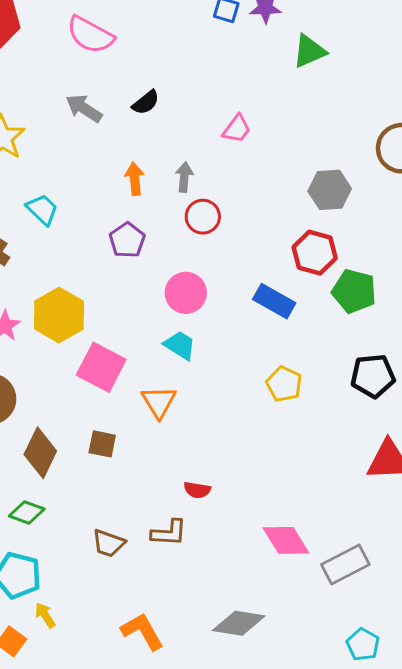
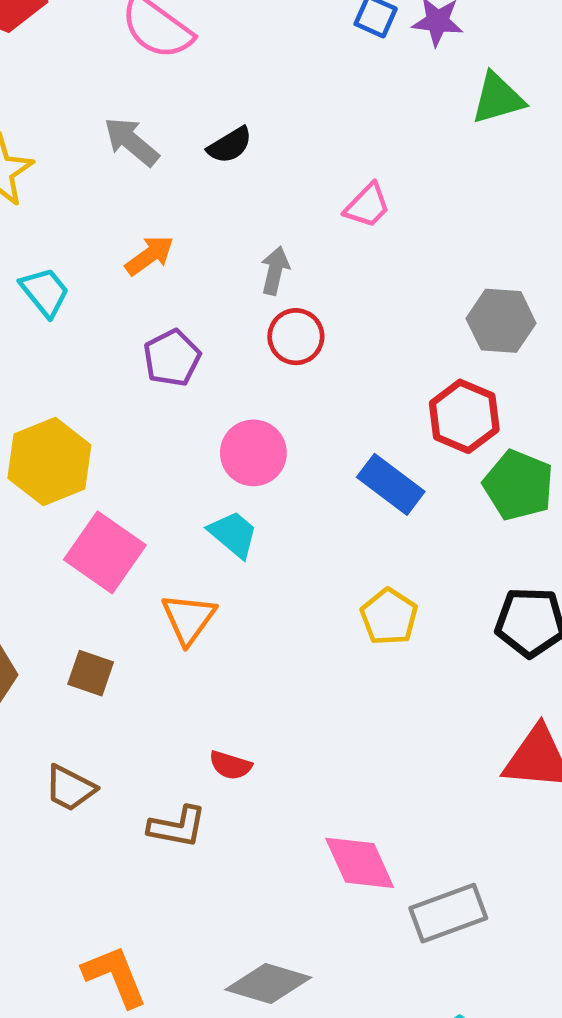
orange arrow: (135, 179) -> (150, 256), moved, turned 52
brown trapezoid: (109, 543) -> (70, 788), moved

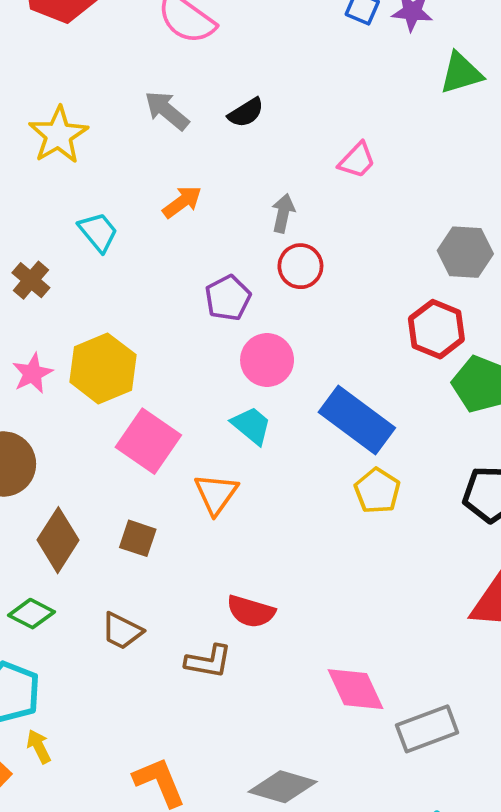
purple pentagon: (172, 358) -> (228, 298), moved
blue rectangle: (391, 484) -> (357, 420), moved, size x1.4
red semicircle: (230, 765) -> (251, 611), size x1.4

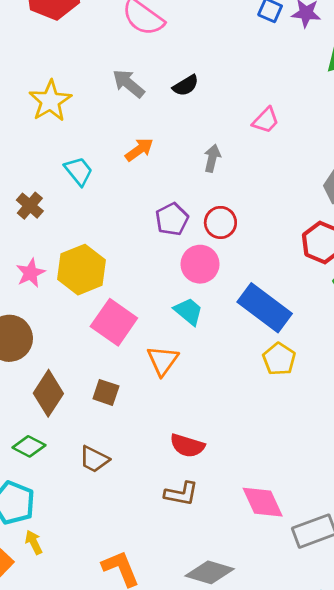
red circle: (300, 266) -> (220, 222), moved
brown L-shape: (208, 661) -> (181, 494), moved

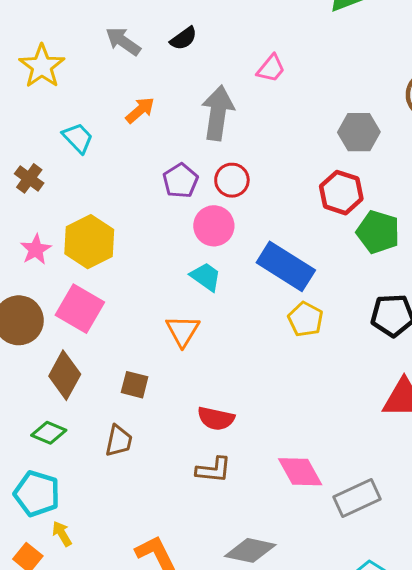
gray arrow: (212, 158) -> (218, 113), size x1.8
pink square: (114, 322) -> (80, 309), moved
brown square: (106, 392) -> (135, 385), moved
brown trapezoid: (94, 459) -> (119, 441), turned -100

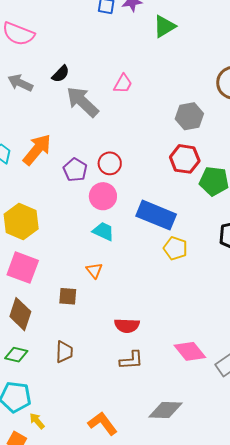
orange arrow: (140, 110) -> (37, 150), moved, size x1.6
gray arrow: (218, 113) -> (82, 102), moved, turned -45
orange triangle: (183, 331) -> (94, 270), size x0.7
brown square: (135, 385) -> (68, 296), moved

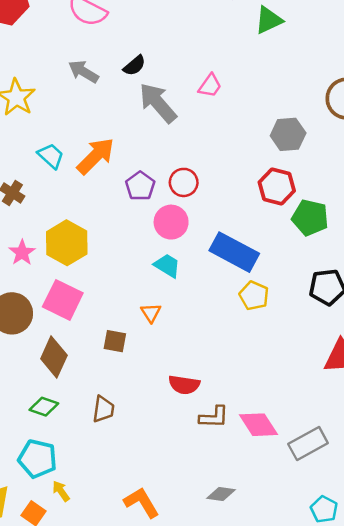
brown L-shape: (131, 360) -> (214, 417), moved
gray diamond: (166, 410) -> (221, 494), size x0.7

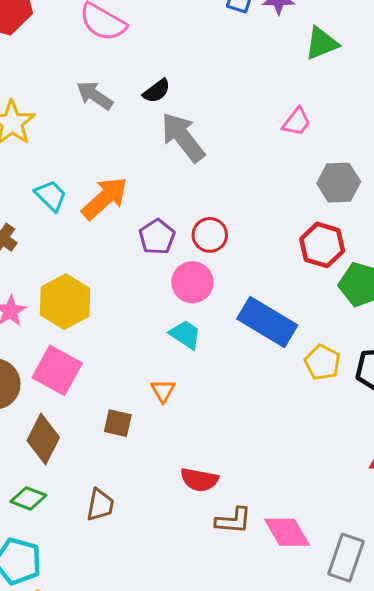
pink trapezoid: (210, 86) -> (297, 122), moved
yellow pentagon: (254, 296) -> (322, 362), moved
gray rectangle: (308, 443) -> (346, 558), turned -45

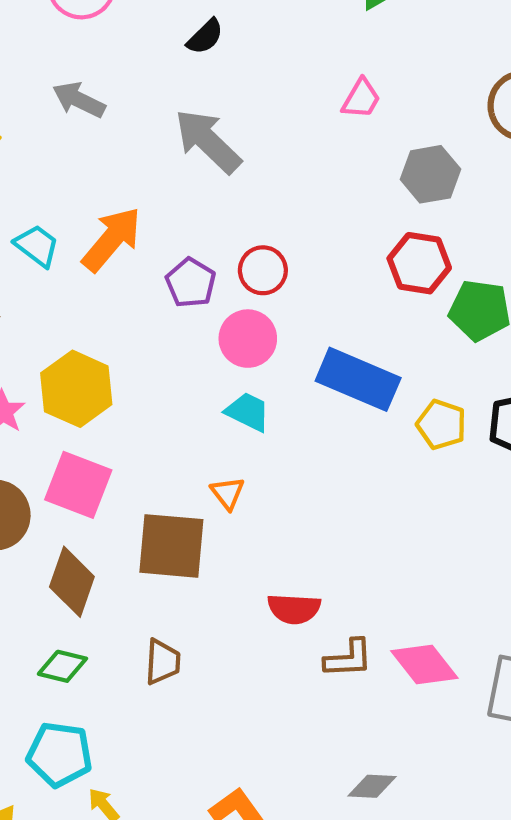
black semicircle: (157, 91) -> (205, 37), moved
brown square: (118, 423) -> (171, 546), size x1.8

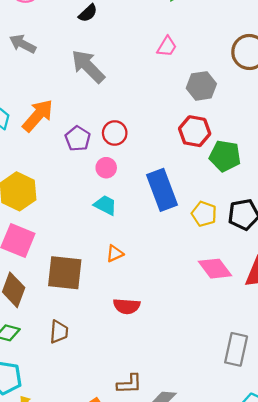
pink circle: (248, 339) -> (106, 168), size x0.7
blue rectangle: (358, 379) -> (162, 190), turned 45
orange triangle: (228, 493) -> (115, 254), moved, turned 42
brown L-shape: (348, 658) -> (129, 384), moved
pink diamond: (424, 665) -> (215, 269), moved

